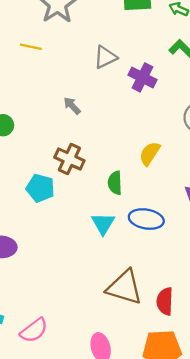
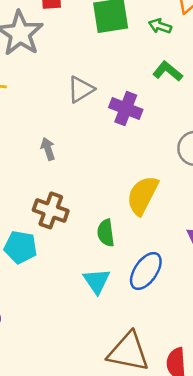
gray arrow: (72, 106) -> (48, 149), turned 30
yellow semicircle: (150, 154) -> (142, 195), size x1.4
blue ellipse: (146, 219) -> (146, 271), turned -60

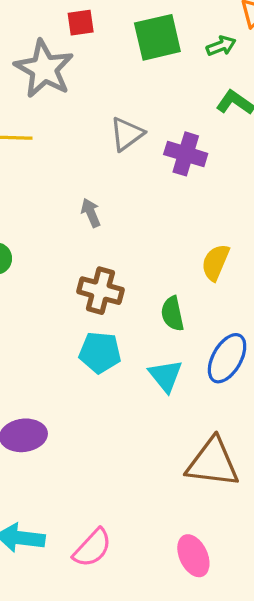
green arrow: (160, 26) -> (221, 46), turned 145
yellow semicircle: (142, 195) -> (215, 262), size x0.7
cyan pentagon: (20, 247) -> (100, 352), moved

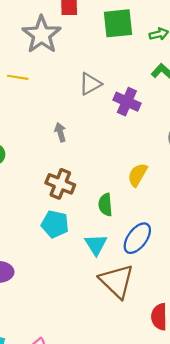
brown triangle: (213, 463) -> (117, 281), moved, turned 30

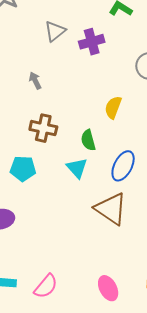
purple cross: (127, 102) -> (92, 42), turned -30
cyan pentagon: (55, 224) -> (23, 169), moved
cyan triangle: (96, 245) -> (77, 168), moved

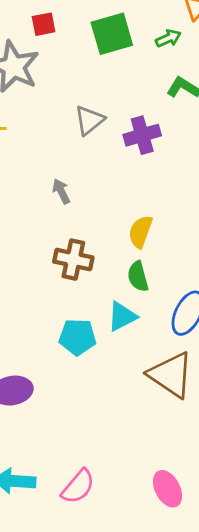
yellow semicircle: (113, 107) -> (140, 232), moved
cyan triangle: (77, 168) -> (122, 316), turned 45
cyan pentagon: (23, 169) -> (77, 337), moved

